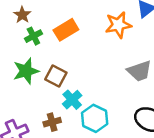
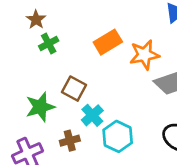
orange star: (118, 25) -> (144, 55), moved
orange rectangle: (66, 30) -> (108, 42), moved
green star: (26, 71) -> (40, 107), moved

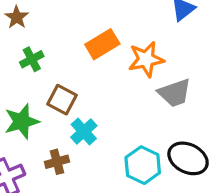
green cross: (49, 43) -> (32, 59), moved
cyan hexagon: (118, 136) -> (143, 165), moved

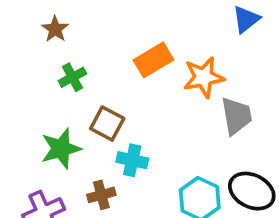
gray trapezoid: (175, 93) -> (236, 116), turned -81
cyan cross: (84, 132) -> (132, 160), turned -36

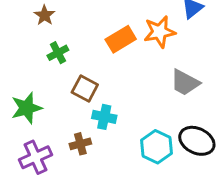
orange star: (204, 77) -> (160, 32), moved
gray trapezoid: (236, 116) -> (185, 83), turned 128
green star: (61, 149) -> (27, 108), moved

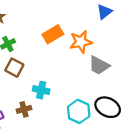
orange star: (160, 32) -> (81, 42), moved
brown square: (85, 89) -> (14, 68), moved

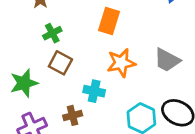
orange rectangle: (53, 34) -> (109, 21), turned -42
orange star: (81, 42) -> (121, 63), moved

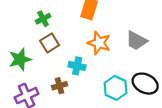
brown square: (60, 63) -> (50, 43), turned 30
orange star: (121, 63) -> (99, 43), turned 30

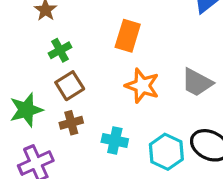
cyan cross: (77, 66) -> (115, 140), moved
brown cross: (59, 86) -> (71, 123), moved

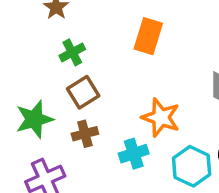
orange star: (142, 86) -> (161, 117), moved
cyan cross: (115, 140) -> (134, 154), turned -30

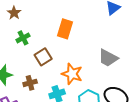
brown square: (83, 92) -> (43, 57), moved

